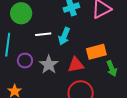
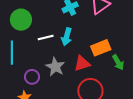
purple circle: (25, 61) -> (32, 77), moved

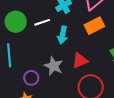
white line: (46, 38) -> (42, 22), moved
orange rectangle: (101, 48) -> (94, 26), moved

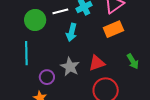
white line: (42, 22) -> (60, 11), moved
cyan arrow: (63, 35) -> (72, 32), moved

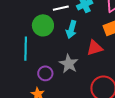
green circle: (35, 20) -> (43, 25), moved
red triangle: (97, 63) -> (95, 48), moved

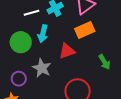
green circle: (43, 25) -> (21, 42), moved

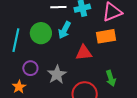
green arrow: (104, 62) -> (111, 78), moved
gray star: (42, 68) -> (57, 74), moved

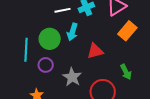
orange rectangle: (106, 36) -> (127, 31), moved, turned -30
purple circle: (30, 68) -> (46, 65), moved

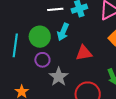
purple circle: (46, 65) -> (42, 60), moved

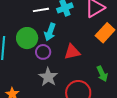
purple circle: (42, 60) -> (43, 52), moved

